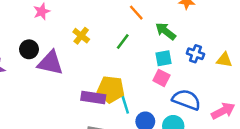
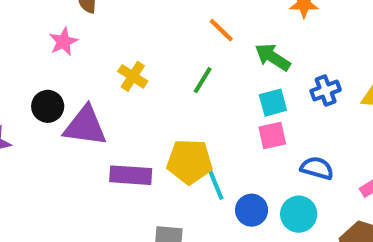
blue cross: (195, 54) -> (326, 90), turned -35
pink square: (161, 78) -> (272, 136), turned -35
purple rectangle: (93, 98) -> (131, 175), moved
blue semicircle: (186, 100) -> (317, 168), size x0.7

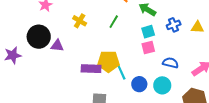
black circle: (48, 106) -> (39, 37), size x1.5
purple triangle: (85, 126) -> (57, 46), size x0.6
purple rectangle: (131, 175) -> (91, 69), moved

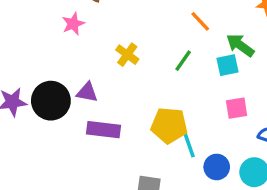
cyan square: (148, 32) -> (227, 65), moved
black circle: (39, 37) -> (51, 101), moved
purple rectangle: (91, 69) -> (104, 130), moved

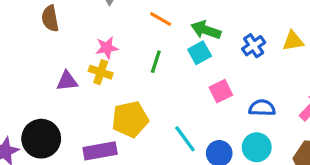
pink star: (73, 24) -> (107, 48), moved, turned 30
purple triangle: (87, 92) -> (67, 81), moved
yellow pentagon: (169, 125) -> (130, 119), moved

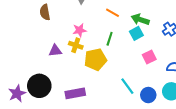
yellow pentagon: (130, 119) -> (95, 59), moved

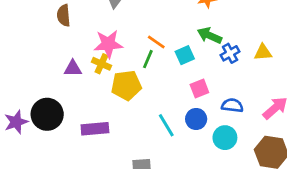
orange line: (113, 13) -> (156, 42), moved
green arrow: (140, 20) -> (210, 35), moved
pink star: (80, 30) -> (108, 44), size x1.5
blue circle: (148, 95) -> (196, 119), moved

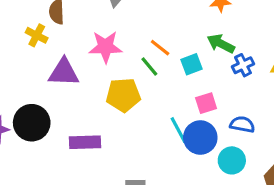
green line: (148, 59) -> (149, 66), turned -66
yellow cross: (101, 64) -> (37, 35), moved
purple triangle: (73, 68) -> (64, 72), size x1.5
blue circle: (196, 119) -> (200, 138), size x1.4
cyan line: (166, 125) -> (178, 130), moved

